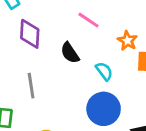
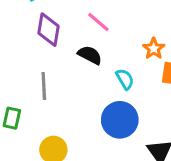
pink line: (88, 20) -> (98, 22), moved
black semicircle: (70, 53) -> (90, 55), turned 145

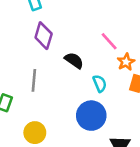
pink line: (98, 22) -> (109, 41), moved

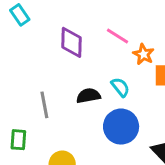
purple diamond: (44, 36) -> (72, 42), moved
black semicircle: (74, 60) -> (88, 96), moved, turned -30

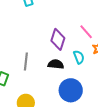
purple diamond: (72, 42) -> (58, 39), moved
cyan semicircle: (120, 87) -> (79, 57), moved

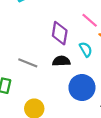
gray line: (26, 62) -> (28, 63), turned -66

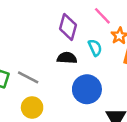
gray line: (28, 63) -> (28, 77), moved

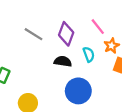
gray line: (28, 77) -> (33, 34), moved

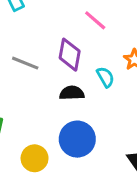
pink line: (98, 27) -> (95, 20), moved
blue circle: (78, 91) -> (77, 139), moved

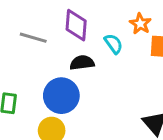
blue circle: (77, 139) -> (61, 96), moved

